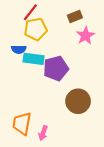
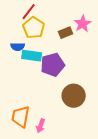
brown rectangle: (75, 17) -> (66, 33), moved
yellow pentagon: (36, 29) -> (34, 28), turned -30
pink star: (85, 36) -> (83, 24), moved

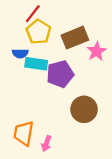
pink star: (83, 24) -> (97, 51), moved
brown rectangle: (66, 33) -> (75, 38), size x1.6

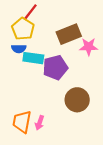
yellow pentagon: (38, 32) -> (23, 29), moved
pink star: (97, 51) -> (89, 47), turned 30
pink arrow: (46, 144) -> (40, 123), moved

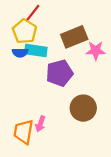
cyan rectangle: (33, 58) -> (36, 50), moved
pink arrow: (40, 123) -> (40, 124), moved

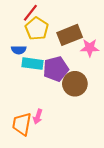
yellow pentagon: (25, 31) -> (37, 29), moved
cyan rectangle: (36, 50) -> (32, 64), moved
brown circle: (83, 108) -> (75, 84), moved

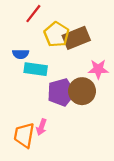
yellow pentagon: (37, 29) -> (57, 34), moved
pink star: (90, 48) -> (98, 69), moved
purple pentagon: (56, 69) -> (61, 92), moved

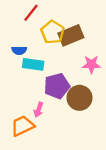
brown circle: (82, 91) -> (79, 98), moved
pink arrow: (41, 127) -> (39, 110), moved
orange trapezoid: (24, 135) -> (22, 126), turned 55

